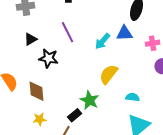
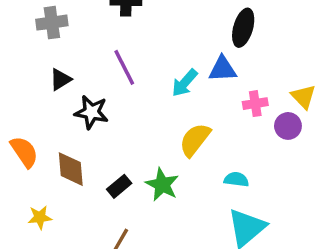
pink cross: (153, 43) -> (255, 104), moved
black rectangle: (75, 115) -> (119, 186), moved
yellow star: (40, 119) -> (40, 217), moved

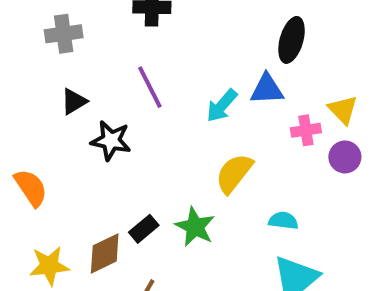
yellow triangle: (303, 97) -> (343, 110), moved
brown diamond: (71, 169) -> (105, 253), moved, turned 69
yellow star: (40, 217) -> (49, 266), size x1.4

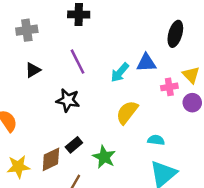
black ellipse: (292, 40) -> (175, 34), moved
black star: (111, 141) -> (68, 100), moved
green star: (195, 227) -> (104, 157), moved

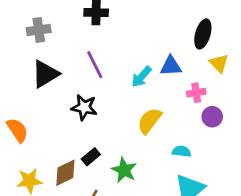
black triangle: (33, 70) -> (45, 74), size x1.6
yellow triangle: (191, 75) -> (219, 63), moved
purple circle: (192, 103) -> (212, 117), moved

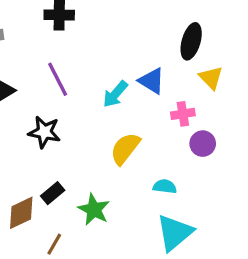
blue triangle: (171, 66) -> (152, 81), turned 35

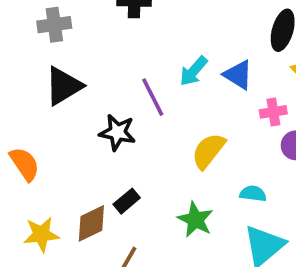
purple line: (58, 79) -> (153, 97), moved
cyan arrow: (115, 94) -> (194, 71), moved
green star: (94, 210) -> (195, 220), moved

